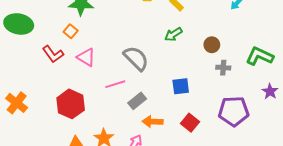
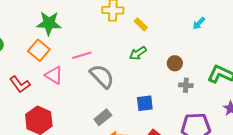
orange square: (71, 31) -> (39, 50), size x1.5
red L-shape: (53, 54) -> (20, 84), moved
pink line: (115, 84) -> (82, 55), moved

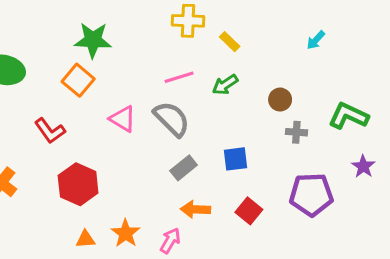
pink line: (82, 55) -> (179, 77), moved
pink triangle: (54, 75) -> (123, 119), moved
gray rectangle: (103, 117) -> (184, 168), moved

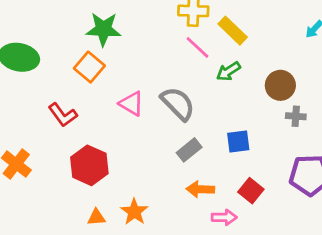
yellow rectangle: (230, 42) -> (233, 31), size x1.5
pink line: (179, 77) -> (197, 47), moved, turned 60
brown circle: (280, 100) -> (280, 85), size x1.4
pink arrow: (170, 241) -> (224, 217), moved, turned 60

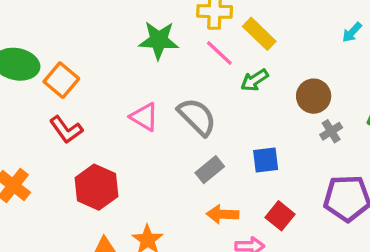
green star: (103, 29) -> (159, 40), moved
orange square: (89, 67) -> (61, 80), moved
gray cross: (296, 116) -> (331, 131), turned -36

